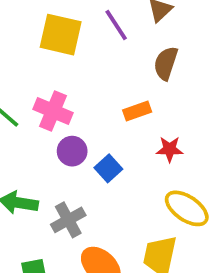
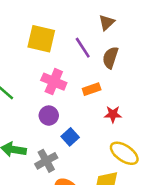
purple line: (116, 25) -> (83, 48), moved
pink cross: (53, 111) -> (54, 82), moved
blue square: (108, 168) -> (70, 137), moved

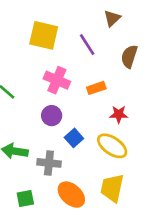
brown semicircle: (110, 58) -> (129, 56), moved
yellow ellipse: (124, 153) -> (112, 146), moved
gray cross: (46, 161) -> (49, 163), turned 35

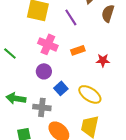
brown semicircle: (129, 56) -> (108, 13), moved
red star: (119, 114) -> (103, 60), moved

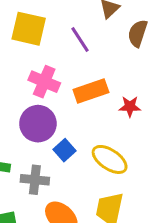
orange rectangle: (78, 50) -> (91, 91), size x1.5
purple circle: (44, 71) -> (38, 124), size x1.5

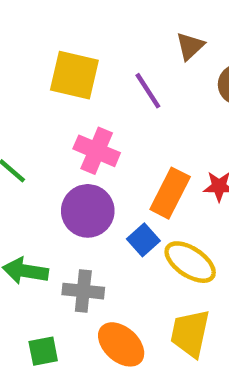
orange rectangle: (91, 91) -> (170, 193), moved, turned -44
blue square: (64, 150) -> (143, 240), moved

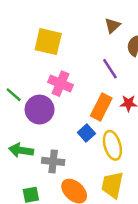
purple line: (148, 91) -> (110, 69), moved
purple circle: (88, 211) -> (40, 110), moved
yellow ellipse: (190, 262) -> (112, 145), turned 40

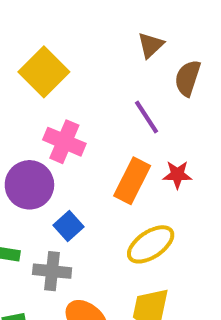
yellow square: (48, 42) -> (44, 72), turned 32
blue square: (86, 133) -> (68, 226), moved
yellow ellipse: (112, 145) -> (151, 244), turned 72

